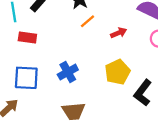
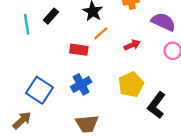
red rectangle: (27, 37) -> (79, 50), moved
blue square: (26, 78) -> (39, 90), turned 30

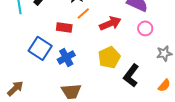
red arrow: (132, 45) -> (110, 23), size x1.5
blue square: (39, 90) -> (40, 48), moved

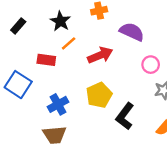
pink circle: (145, 28) -> (151, 65), moved
blue cross: (66, 57) -> (58, 104), moved

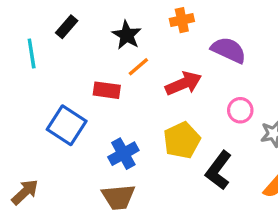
black rectangle: (18, 26) -> (67, 27), moved
pink circle: (151, 65) -> (240, 110), moved

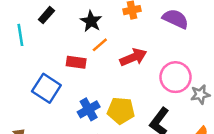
purple semicircle: (229, 50) -> (176, 19), moved
pink circle: (240, 110) -> (176, 77), size x1.6
yellow pentagon: (182, 140) -> (121, 111), moved, turned 30

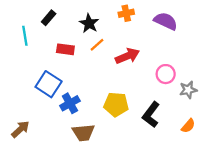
red rectangle: (76, 62) -> (65, 49), moved
pink circle: (176, 77) -> (166, 74), size x0.7
blue cross: (89, 109) -> (70, 103), moved

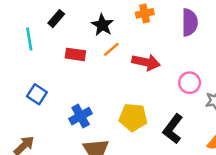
purple semicircle: (166, 21) -> (190, 22), turned 65
red arrow: (127, 56) -> (146, 62), turned 35
blue square: (49, 84) -> (37, 94), moved, size x0.7

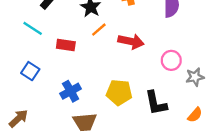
cyan line: (29, 39) -> (33, 28), moved, turned -48
red rectangle: (75, 54) -> (66, 45), moved
black L-shape: (173, 129) -> (156, 103), turned -48

